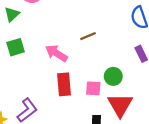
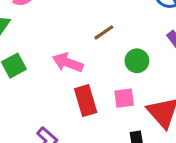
green circle: (113, 76) -> (137, 61), moved

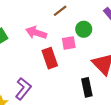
pink square: (124, 98) -> (69, 43), moved

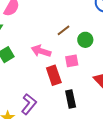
green circle: (84, 29) -> (85, 40), moved
black rectangle: (87, 87) -> (71, 99), moved

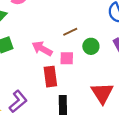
pink square: (72, 61) -> (67, 58), moved

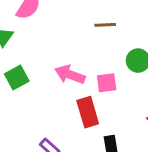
brown line: (70, 32) -> (105, 25), moved, turned 32

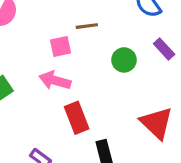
pink square: (107, 83) -> (61, 47), moved

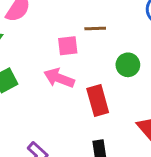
red rectangle: (77, 118) -> (98, 101), moved

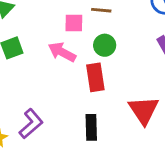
green circle: (128, 65) -> (105, 45), moved

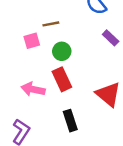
pink arrow: (62, 52) -> (33, 89), moved

